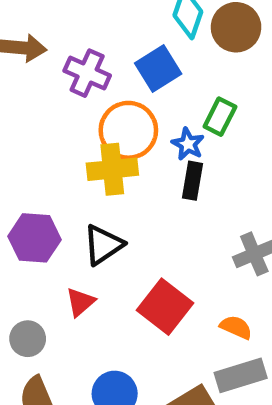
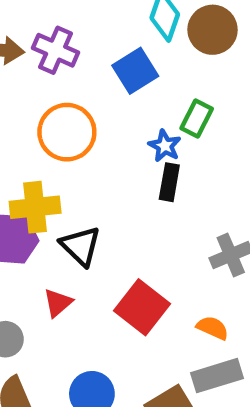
purple cross: (87, 73) -> (56, 50), moved
orange circle: (128, 130) -> (67, 132), moved
yellow cross: (112, 169) -> (35, 207), moved
black triangle: (103, 245) -> (81, 246), turned -42

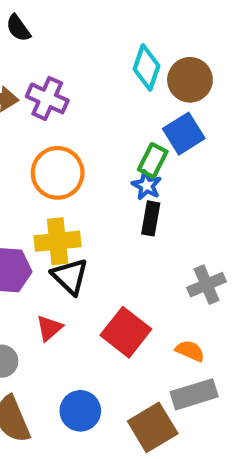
blue square: (135, 71) -> (184, 134), moved
green rectangle: (197, 118) -> (153, 161), moved
yellow cross: (35, 207) -> (58, 241), moved

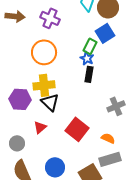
purple cross: (47, 98) -> (50, 18), moved

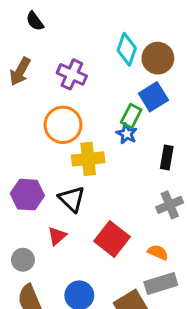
brown arrow: (15, 16) -> (20, 71), turned 114
black rectangle: (89, 74) -> (167, 157), moved
yellow cross: (44, 85) -> (88, 159), moved

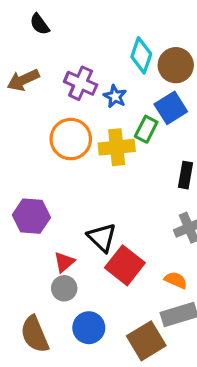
brown arrow: (20, 71) -> (23, 80), turned 36
blue star: (127, 134) -> (115, 96), moved
yellow cross: (88, 159) -> (117, 147), moved
black triangle: (72, 199) -> (102, 237), moved
gray circle: (23, 260) -> (64, 288), moved

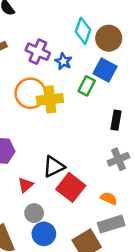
blue square: (171, 108) -> (105, 70), turned -30
yellow cross: (117, 147) -> (50, 99), moved
black triangle: (102, 237) -> (54, 167), turned 50
gray circle: (64, 288) -> (34, 213), moved

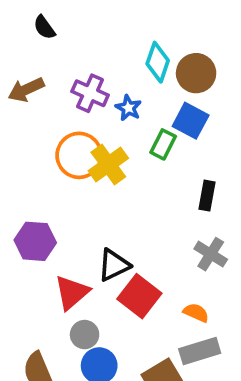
yellow cross: (50, 99) -> (108, 165), turned -30
gray cross: (118, 159) -> (211, 254), turned -35
red triangle: (26, 185) -> (72, 292), size x1.5

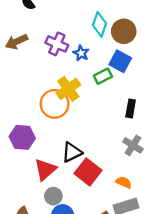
green rectangle: (163, 144) -> (103, 76), turned 36
orange circle: (79, 155) -> (55, 104), moved

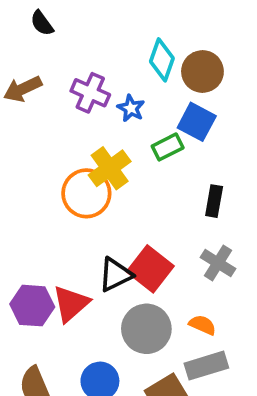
purple hexagon: (22, 137) -> (32, 306), moved
red square: (88, 172) -> (150, 269), moved
gray circle: (53, 196) -> (146, 329), moved, size x1.6

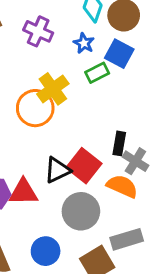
blue star: (131, 108) -> (84, 43), moved
black rectangle: (214, 201) -> (119, 143), moved
red triangle: (71, 304) -> (23, 192), turned 40
orange semicircle: (202, 325) -> (122, 186), moved, size x1.5

